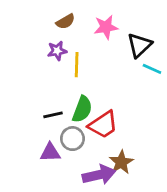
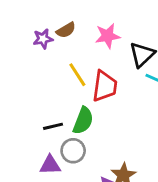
purple star: (57, 51) -> (43, 39), moved
yellow line: (77, 65) -> (77, 75), turned -35
red trapezoid: (103, 125) -> (105, 86), moved, turned -48

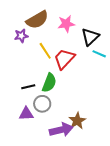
brown semicircle: (66, 30) -> (37, 20), size x1.6
purple star: (43, 39) -> (21, 36), moved
red trapezoid: (105, 86) -> (64, 59), turned -145

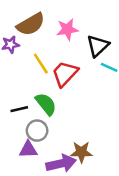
green semicircle: (49, 83) -> (46, 104), turned -60
purple triangle: (26, 114) -> (28, 150), moved
brown star: (77, 121) -> (81, 152), turned 30

